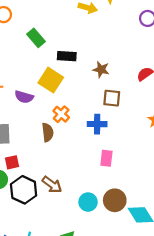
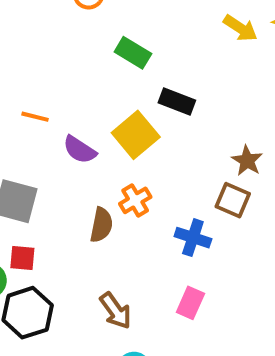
green rectangle: (36, 38) -> (133, 53), turned -36
brown star: (101, 69) -> (247, 161), moved
brown arrow: (52, 185) -> (115, 311), moved

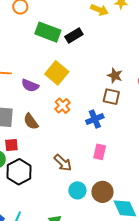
green rectangle: (133, 53) -> (48, 32), size x1.4
black rectangle: (177, 102) -> (74, 35), moved, turned -42
brown semicircle: (101, 225) -> (31, 121), moved, turned 144
blue cross: (193, 238) -> (95, 119), turned -30

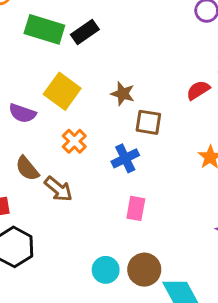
brown star: (115, 76) -> (123, 94), moved
brown arrow: (63, 163) -> (58, 189), moved

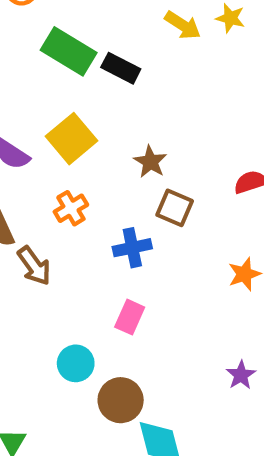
black rectangle: (85, 32) -> (121, 68), turned 48
cyan circle: (106, 270) -> (76, 363), moved

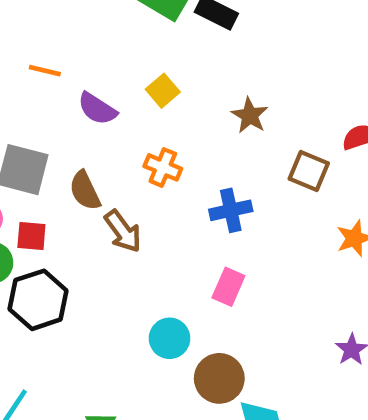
yellow square: (72, 139) -> (163, 91), size x0.6
orange cross: (71, 208) -> (163, 167), turned -36
brown square: (175, 208) -> (309, 171), moved

